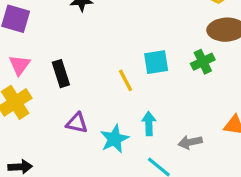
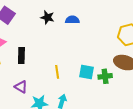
cyan square: (156, 62) -> (87, 72), moved

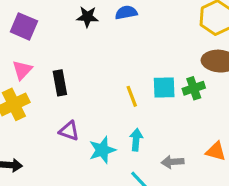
yellow line: (57, 72) -> (132, 96), moved

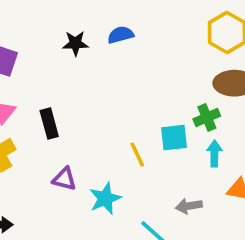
cyan square: (164, 88) -> (174, 138), moved
yellow line: (132, 96) -> (137, 154), moved
cyan arrow: (136, 140) -> (214, 153), moved

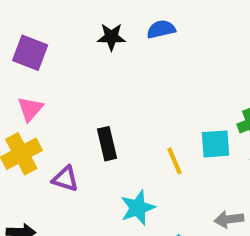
black rectangle: (49, 124) -> (107, 144), moved
purple triangle: (64, 179) -> (65, 179), moved

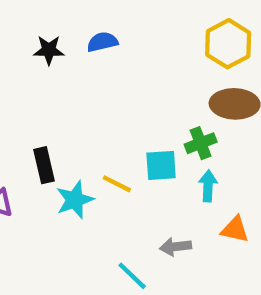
yellow line: (175, 161) -> (117, 184), turned -40
cyan star: (138, 208) -> (75, 200), moved

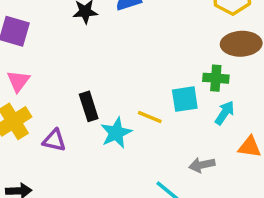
green cross: (201, 143) -> (216, 78), turned 30
cyan arrow: (208, 186) -> (225, 113), turned 35

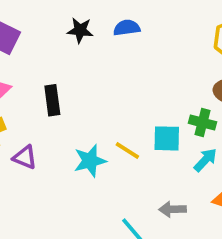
black rectangle: (89, 106) -> (52, 100), moved

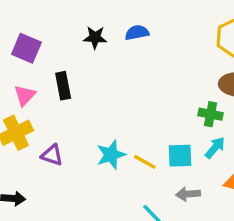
black rectangle: (52, 100) -> (63, 86), moved
cyan square: (167, 138) -> (180, 156), moved
yellow line: (127, 150) -> (145, 162), moved

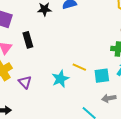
purple triangle: (52, 155) -> (25, 82), turned 32
yellow line: (145, 162) -> (79, 67), moved

